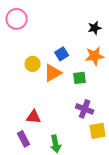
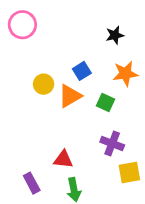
black star: (95, 28) -> (115, 35), moved
green square: (80, 78) -> (106, 103), turned 32
red triangle: (34, 117) -> (63, 159), moved

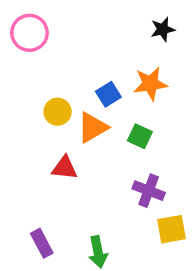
black star: (115, 35) -> (163, 29), moved
orange star: (125, 74) -> (150, 84), moved
red triangle: (63, 159) -> (65, 168), moved

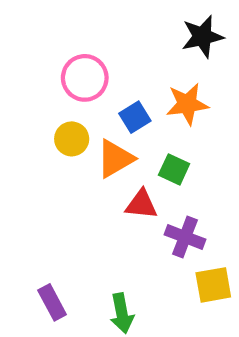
black star: (163, 29) -> (202, 36), size x1.4
pink circle: (29, 33) -> (85, 78), moved
red triangle: (65, 168) -> (141, 204), moved

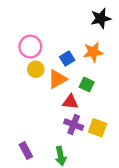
pink circle: (85, 78) -> (30, 47), moved
purple cross: (185, 237) -> (74, 125), moved
yellow square: (213, 285) -> (97, 128), moved, turned 30

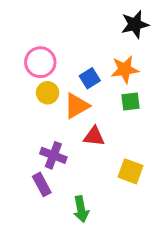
green square: (87, 84) -> (131, 101), moved, turned -32
purple cross: (74, 125) -> (53, 155), moved
purple rectangle: (26, 151) -> (42, 184), moved

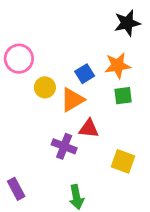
pink circle: (40, 62) -> (19, 59), moved
purple cross: (53, 155) -> (64, 146), moved
purple rectangle: (42, 184) -> (16, 189), moved

